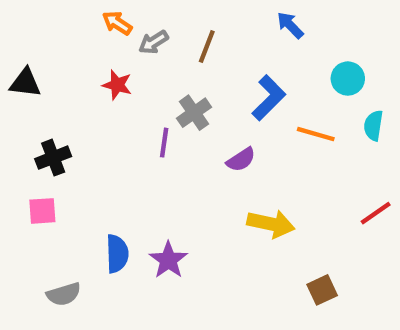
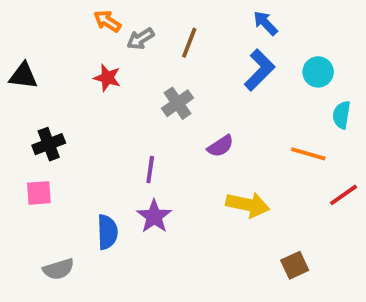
blue L-shape: (269, 98) -> (260, 70), moved
orange line: (316, 134) -> (308, 154), moved
purple line: (164, 143) -> (150, 170), moved
purple star: (168, 260) -> (154, 216), moved

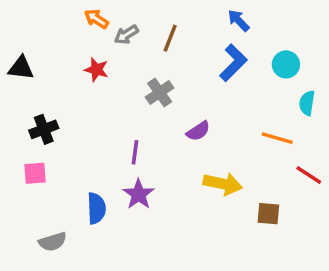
red line: (343, 195) -> (309, 175), turned 68
brown square: (295, 265) -> (268, 214), moved, turned 30

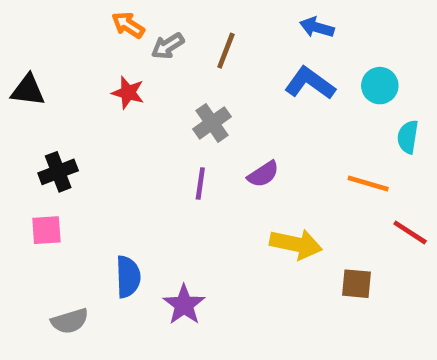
blue arrow: (239, 21) -> (317, 27), turned -30
blue L-shape: (233, 63) -> (310, 83), turned -99
purple line: (135, 152) -> (200, 183), moved
purple star: (139, 194) -> (184, 305), moved

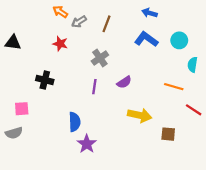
black cross: (58, 172) -> (45, 80), moved, turned 35
blue semicircle: (128, 277) -> (75, 122), moved
gray semicircle: (70, 321) -> (14, 133), moved

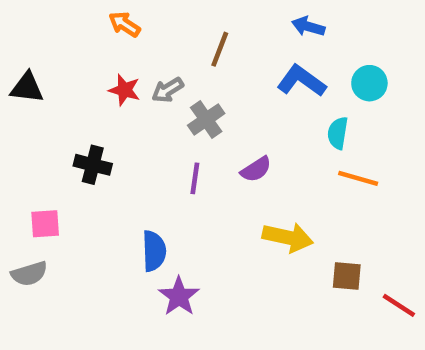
gray arrow: (79, 22) -> (168, 90), moved
cyan semicircle: (192, 65) -> (338, 133), moved
red line: (194, 110) -> (399, 305), moved

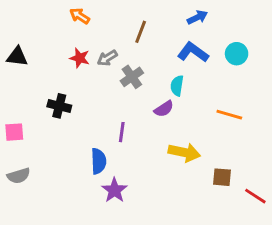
blue arrow: (308, 26) -> (197, 17), turned 138
cyan semicircle: (338, 133) -> (177, 86), moved
purple line: (195, 178) -> (122, 132), moved
pink square: (45, 224) -> (14, 132), moved

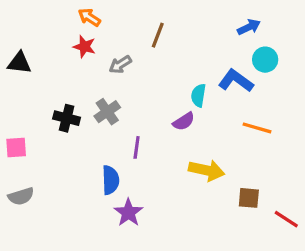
blue arrow: (197, 17) -> (249, 27), moved
blue L-shape: (193, 52) -> (236, 81), moved
red star: (80, 58) -> (84, 47), moved
gray cross: (132, 77) -> (107, 112), moved

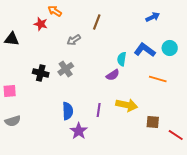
red star: (84, 47) -> (41, 24), moved
cyan circle: (265, 60) -> (170, 48), moved
purple line: (137, 147) -> (99, 110), moved

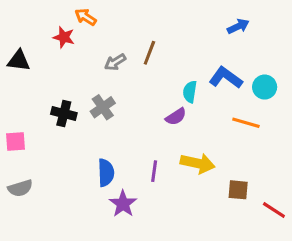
brown line: (97, 22) -> (149, 53), moved
cyan circle: (170, 48) -> (265, 87), moved

